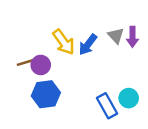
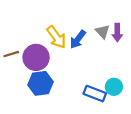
brown line: (25, 62) -> (11, 54), moved
purple circle: (41, 65) -> (36, 57), size x1.5
blue rectangle: (107, 106) -> (95, 94), turned -40

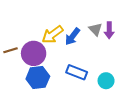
yellow arrow: (56, 37) -> (52, 34), turned 90
blue rectangle: (95, 94) -> (77, 72), moved

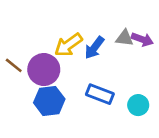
gray triangle: (96, 29) -> (124, 38), turned -40
purple arrow: (109, 30) -> (142, 39), turned -70
brown line: (10, 50) -> (14, 65), turned 56

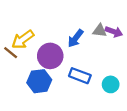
yellow arrow: (68, 45) -> (23, 39), moved
purple circle: (44, 70) -> (50, 56), moved

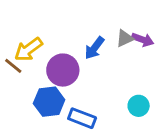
gray triangle: (100, 31) -> (125, 38), turned -32
blue rectangle: (80, 76) -> (82, 118), moved

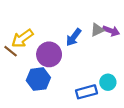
blue rectangle: (82, 118) -> (86, 92), moved, turned -36

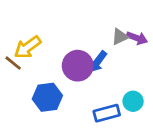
blue arrow: (74, 37) -> (97, 62), moved
purple circle: (49, 54) -> (78, 66), moved

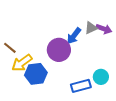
yellow arrow: (28, 47) -> (22, 63), moved
blue arrow: (97, 62) -> (74, 36), moved

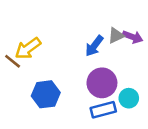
purple circle: (59, 50) -> (102, 83), moved
yellow arrow: (22, 63) -> (28, 48), moved

